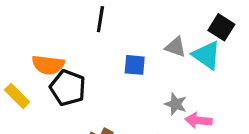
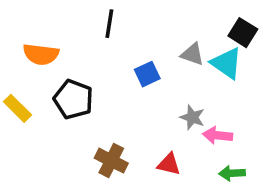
orange semicircle: (48, 65) -> (41, 54), moved
blue square: (135, 65) -> (147, 74), turned -30

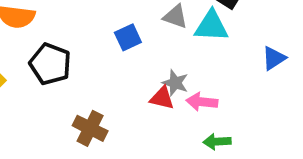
cyan triangle: (227, 63) -> (211, 26), turned -32
red triangle: (169, 164) -> (162, 98), moved

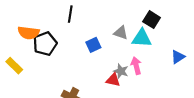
black pentagon: (50, 64) -> (45, 44), moved, turned 30
pink arrow: (202, 102) -> (136, 66), moved, turned 70

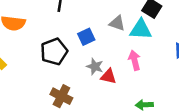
black pentagon: (45, 44) -> (54, 52), moved
gray star: (121, 71) -> (95, 66), moved

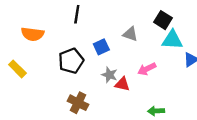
cyan triangle: (141, 29) -> (172, 40), moved
pink arrow: (134, 60) -> (147, 69), turned -102

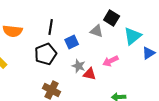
black line: (77, 14) -> (51, 27), moved
black square: (163, 20) -> (112, 18), moved
cyan triangle: (172, 40) -> (133, 36), turned -42

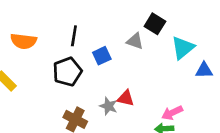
blue triangle: (149, 53) -> (204, 70), turned 32
pink arrow: (111, 61) -> (172, 113), moved
gray star: (79, 66) -> (108, 106), moved

